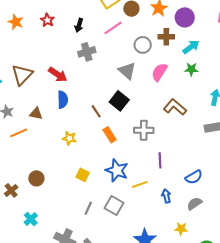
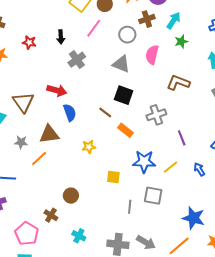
brown triangle: (36, 113) -> (49, 134), size x1.5

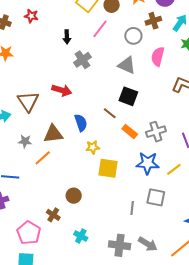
red star: (29, 42) -> (31, 16), moved
blue semicircle: (70, 113) -> (81, 123), moved
gray cross: (156, 115) -> (156, 132), moved
yellow square: (113, 177) -> (108, 168), moved, size x1.5

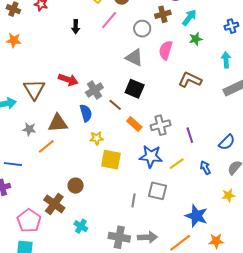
gray cross: (82, 60) -> (94, 90), moved
brown cross: (53, 215) -> (54, 204), size x1.5
gray arrow: (148, 244) -> (147, 237), turned -36

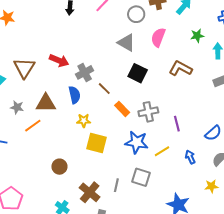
green star: (196, 39) -> (197, 36), moved
black square: (135, 89) -> (138, 73), moved
brown cross: (54, 204) -> (90, 192), moved

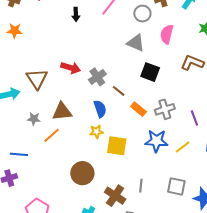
blue semicircle: (75, 95) -> (100, 109), moved
yellow star: (84, 121) -> (96, 132), moved
brown circle: (59, 167) -> (82, 173), size x1.5
gray square: (141, 177) -> (176, 186), moved

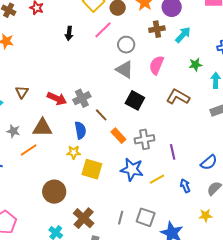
gray circle: (142, 14) -> (126, 45), moved
red arrow: (71, 68) -> (57, 99), moved
brown triangle: (37, 79) -> (22, 92), size x0.6
gray line: (141, 186) -> (121, 218), moved

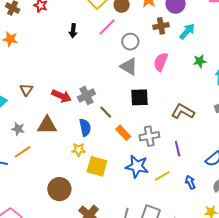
brown L-shape: (178, 97) -> (183, 111), moved
black square: (135, 100) -> (139, 97), turned -30
orange line: (29, 150) -> (23, 152), moved

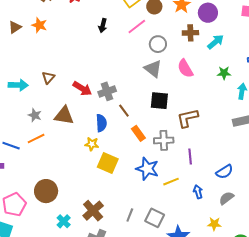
pink semicircle: (161, 62) -> (185, 68), turned -60
brown L-shape: (183, 111) -> (188, 118), moved, turned -50
brown circle: (59, 189) -> (46, 191), moved

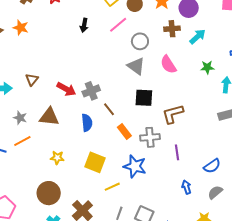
yellow star: (92, 144) -> (57, 158), moved
yellow line: (171, 182) -> (112, 187), moved
brown circle: (46, 191) -> (49, 193), moved

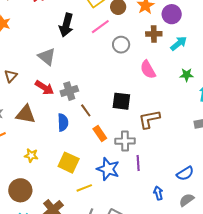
black arrow: (84, 25) -> (66, 25), size x1.6
gray triangle: (136, 66) -> (47, 57), moved
purple line: (177, 152) -> (138, 163), moved

